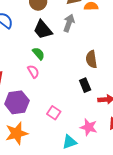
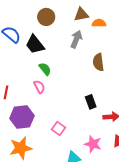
black trapezoid: (43, 30) -> (35, 45), moved
brown semicircle: (91, 59) -> (98, 62), moved

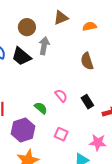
orange semicircle: (99, 23) -> (90, 26), moved
gray arrow: (76, 39) -> (44, 46), moved
green semicircle: (45, 69) -> (41, 108), moved
pink semicircle: (39, 87) -> (61, 96), moved

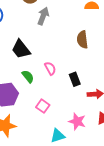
black trapezoid: (21, 56) -> (21, 49), moved

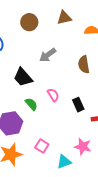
gray arrow: (43, 16) -> (48, 55), moved, turned -144
pink square: (43, 106) -> (42, 146), moved

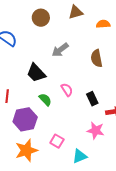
pink star: (83, 147) -> (96, 130), moved

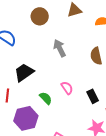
gray arrow: (60, 50) -> (60, 48), turned 102
black trapezoid: (36, 73) -> (24, 72), moved, turned 100

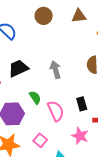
gray arrow: (60, 48) -> (55, 70), moved
pink semicircle: (67, 88) -> (56, 111), moved, size x1.5

